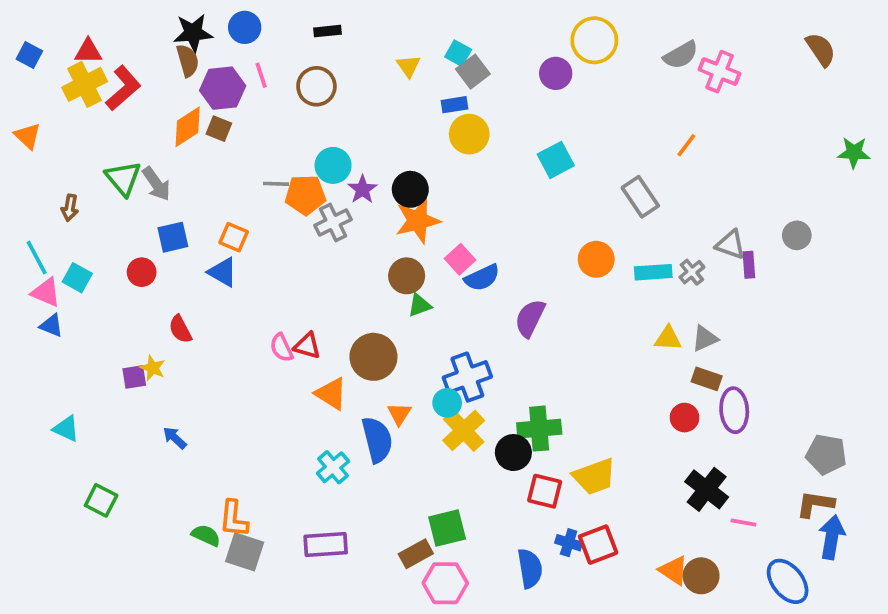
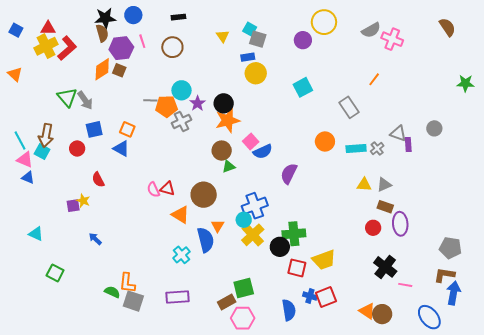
gray square: (473, 72) -> (258, 39), turned -36
brown arrow: (70, 208) -> (46, 135), moved, size x1.6

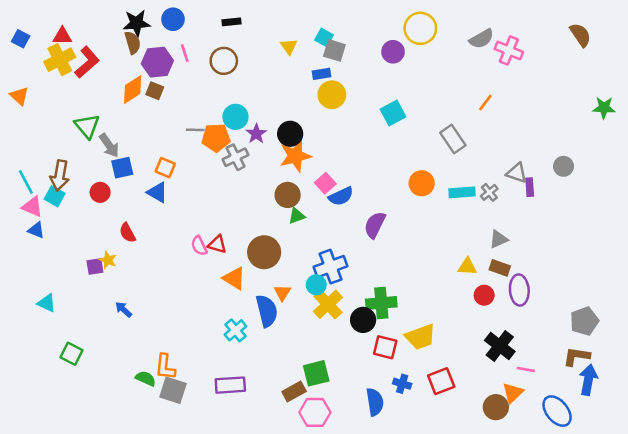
gray arrow: (85, 100) -> (109, 145), moved
yellow triangle: (364, 185) -> (467, 267), moved
gray pentagon: (450, 248) -> (584, 321), turned -30
red square: (326, 297) -> (441, 381), moved
orange triangle: (367, 311) -> (513, 393), moved, turned 42

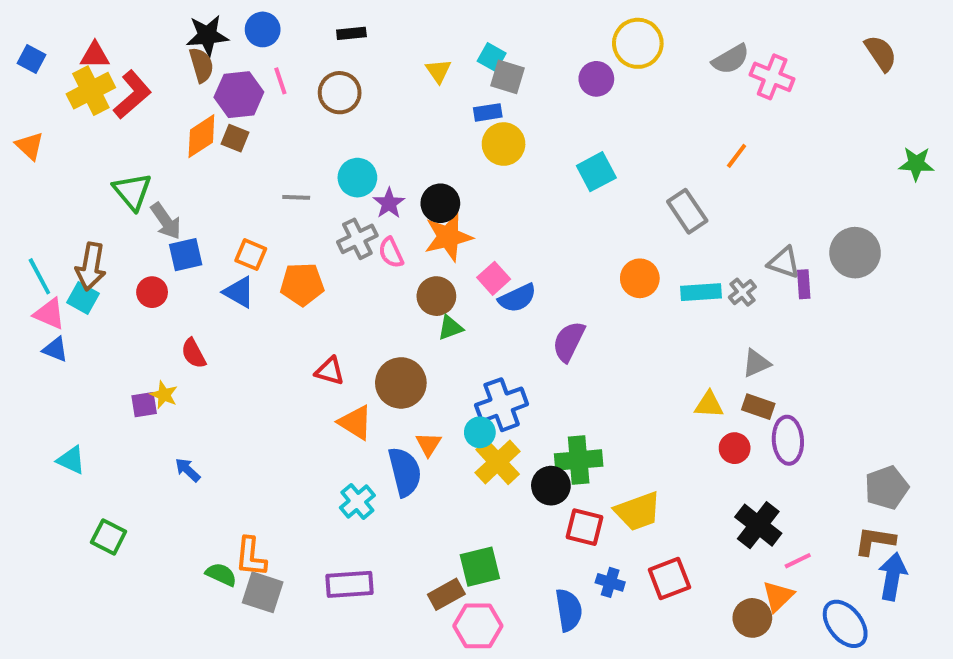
orange pentagon: (216, 138) -> (302, 284), moved
gray circle: (564, 166) -> (855, 253), size x1.6
pink semicircle: (199, 246) -> (391, 253), moved
pink line: (526, 369) -> (798, 561), turned -36

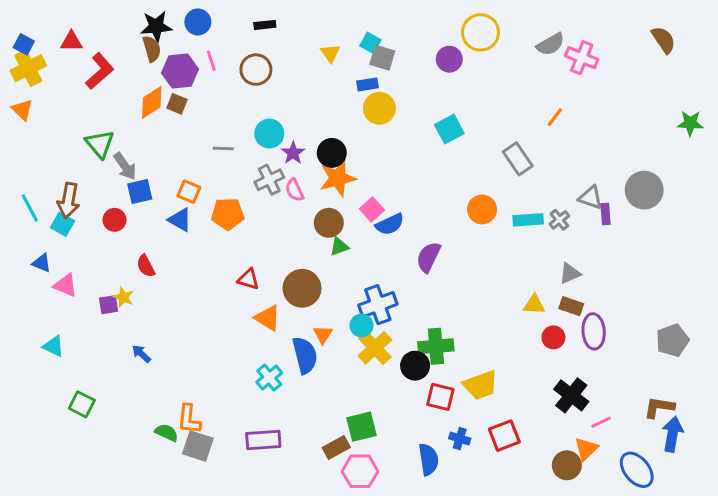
yellow cross: (91, 91) -> (28, 68), moved
pink triangle: (49, 314) -> (65, 285), moved
gray pentagon: (887, 488) -> (672, 340), moved

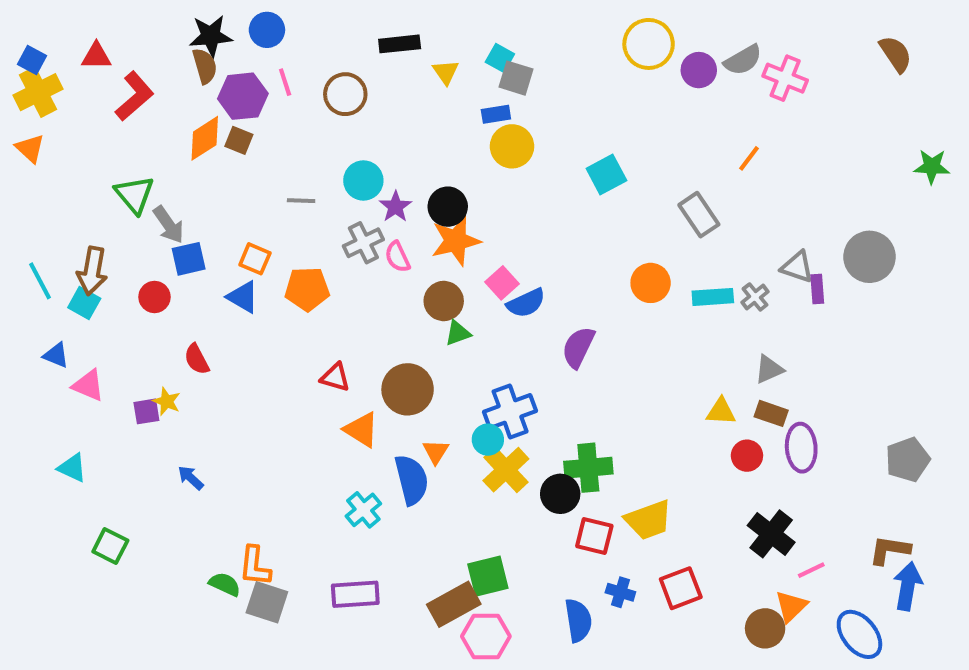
black rectangle: (265, 25) -> (400, 44), moved, size x1.4
purple circle: (449, 59) -> (699, 70), moved
brown rectangle: (336, 447) -> (454, 604), size x1.4

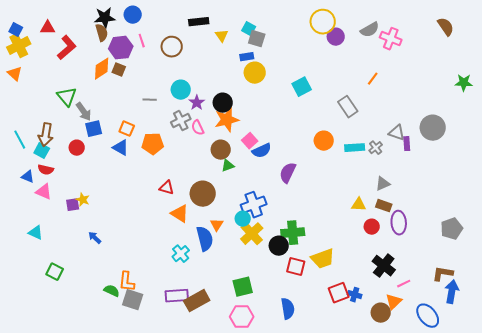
purple circle: (699, 70) -> (336, 37), moved
red semicircle: (197, 359) -> (46, 170), moved, turned -49
blue cross: (620, 592) -> (355, 295), moved
brown rectangle: (454, 604) -> (197, 301), moved

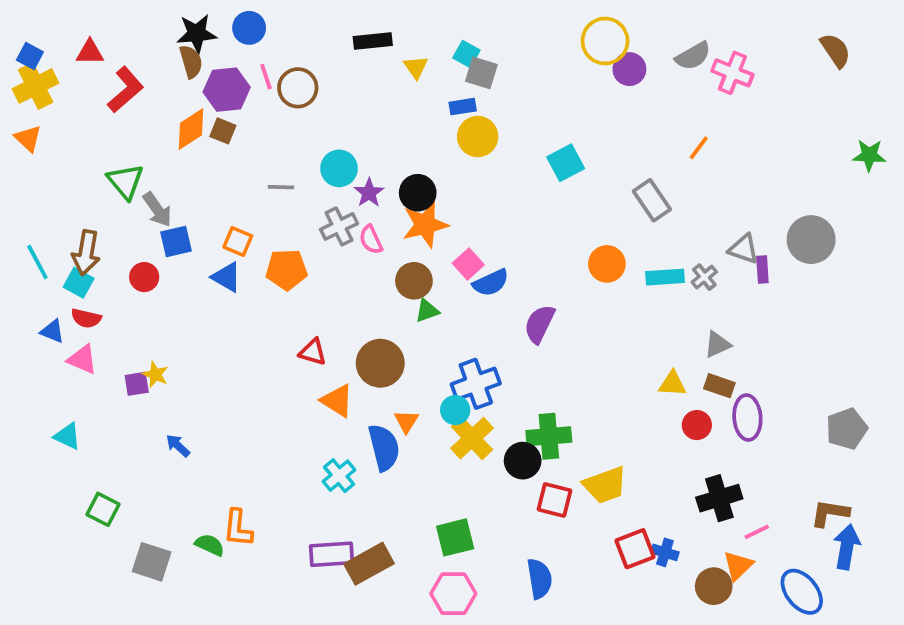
brown circle: (172, 47) -> (298, 88), moved
black cross: (384, 266) -> (719, 498), turned 35
gray square: (133, 300) -> (152, 562), moved

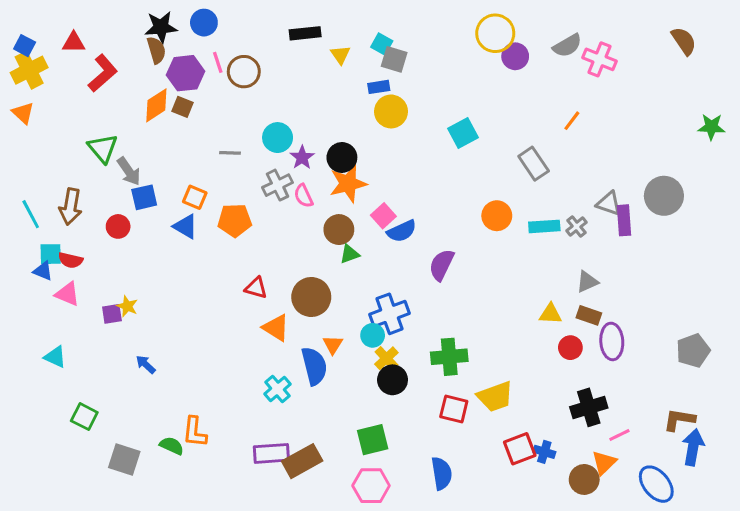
purple rectangle: (762, 270) -> (624, 220), size x1.4
cyan square: (79, 283) -> (51, 254), moved, turned -30
yellow cross: (472, 438) -> (386, 358), size x0.7
black circle: (523, 461) -> (393, 380), moved

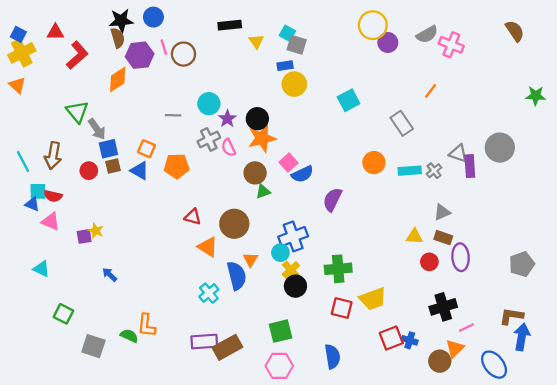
brown square: (182, 107) -> (113, 166), moved, turned -35

